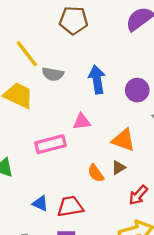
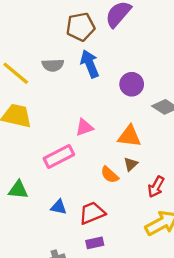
brown pentagon: (74, 20) -> (80, 27), moved
gray semicircle: (53, 74) -> (53, 65), moved
blue arrow: (97, 79) -> (90, 64), moved
blue triangle: (40, 204) -> (59, 207), moved

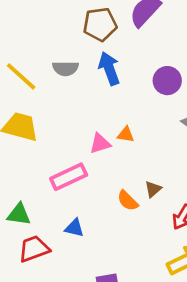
purple circle: (132, 84) -> (167, 81), moved
orange triangle: (129, 136) -> (126, 135), moved, size x0.6
blue triangle: (59, 207) -> (74, 228), moved
red trapezoid: (92, 213) -> (34, 249), moved

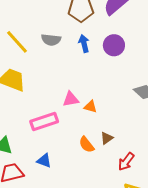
blue arrow: (109, 69) -> (84, 44), size x0.7
purple circle: (167, 81) -> (114, 45), moved
orange triangle: (126, 135) -> (90, 107), moved

